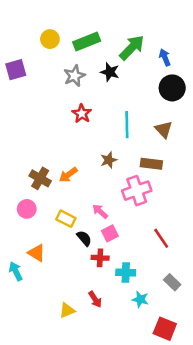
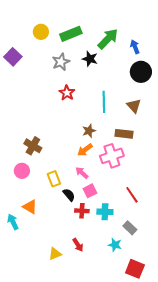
purple square: (16, 70) -> (13, 57), turned -30
orange arrow: (68, 175) -> (85, 150), moved
yellow rectangle: (66, 219) -> (54, 179), turned 42
cyan cross: (126, 272) -> (105, 212), moved
gray rectangle: (172, 282) -> (130, 228), moved

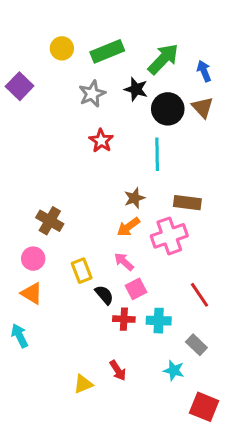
black circle: (141, 72) -> (168, 109), moved
brown triangle: (134, 106) -> (203, 107), moved
orange triangle: (30, 207) -> (32, 293), moved

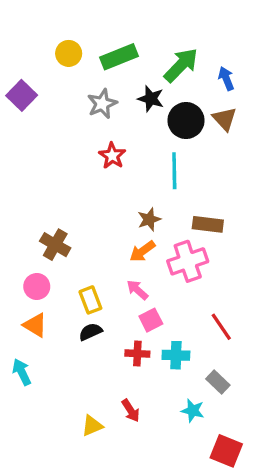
black semicircle: (104, 295) -> (90, 332), moved, turned -75

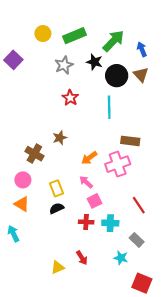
brown star: (149, 219) -> (60, 138), moved

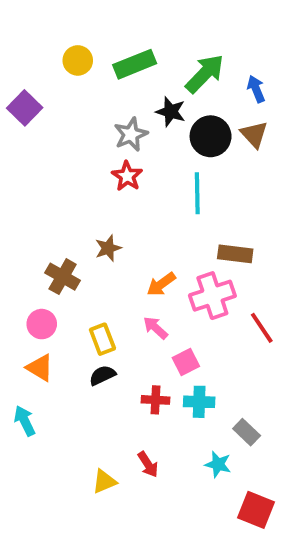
gray star: (64, 65) -> (131, 134), moved
pink square: (94, 201) -> (186, 362), moved
red line: (139, 205) -> (262, 328), moved

